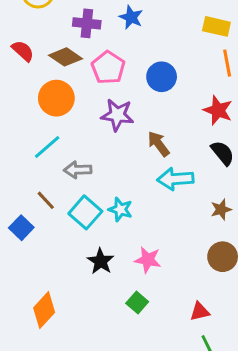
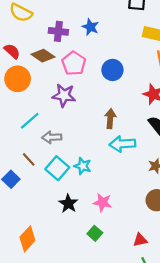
orange circle: (56, 98) -> (18, 79), moved
purple star: (117, 115) -> (64, 95), moved
brown arrow: (159, 144) -> (110, 119), turned 42

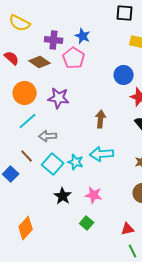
pink pentagon: (74, 63) -> (74, 58), moved
blue circle: (112, 70) -> (124, 75), moved
orange circle: (18, 79) -> (25, 93), moved
cyan arrow: (122, 144) -> (102, 154), moved

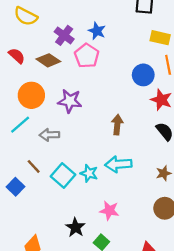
purple cross: (54, 40) -> (64, 35), turned 30
cyan line: (28, 121) -> (20, 125), moved
gray arrow: (48, 136) -> (49, 135), moved
black star: (63, 196) -> (75, 227), moved

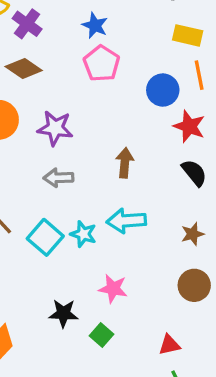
purple cross: (64, 35) -> (27, 24), moved
pink pentagon: (87, 56) -> (102, 64), moved
gray arrow: (49, 135) -> (58, 178), moved
black star: (75, 227) -> (63, 313), turned -30

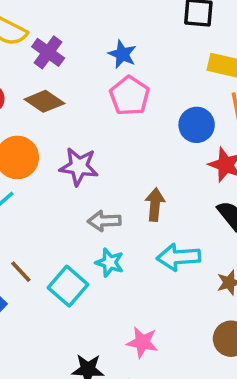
gray arrow: (58, 178) -> (104, 221), moved
cyan arrow: (126, 221) -> (178, 257), moved
cyan star: (83, 234) -> (110, 263), moved

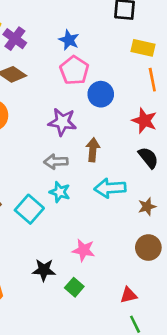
blue circle: (197, 125) -> (101, 94), moved
purple star: (79, 167) -> (62, 122), moved

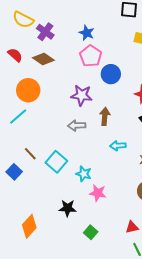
cyan arrow: (110, 188) -> (118, 146), size x0.7
cyan star: (60, 192) -> (84, 174), moved
green square: (74, 287) -> (91, 232), moved

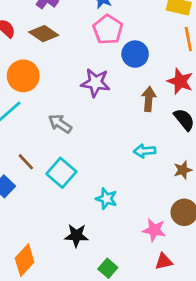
brown arrow: (105, 116) -> (149, 99), moved
gray arrow: (77, 125) -> (60, 124), moved, turned 36
cyan star: (84, 174) -> (106, 199), moved
pink star: (98, 193) -> (154, 230), moved

